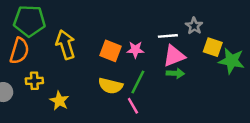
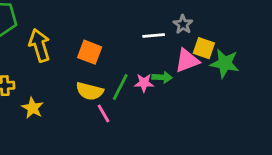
pink star: (135, 50) -> (144, 83), moved
pink triangle: (174, 56) -> (187, 61), moved
pink line: (133, 106) -> (104, 113), moved

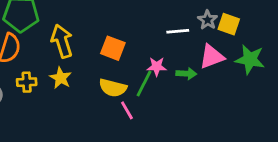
yellow square: (204, 48) -> (229, 24), moved
pink star: (144, 83) -> (157, 67), moved
yellow star: (33, 108) -> (61, 78), moved

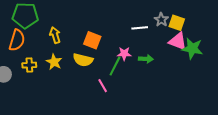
yellow arrow: (62, 41) -> (55, 35), size x0.7
pink triangle: (212, 57) -> (178, 41), moved, turned 42
yellow semicircle: (113, 88) -> (83, 60), moved

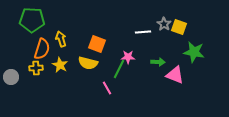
orange semicircle: (17, 40) -> (42, 49), moved
pink triangle: (178, 41) -> (175, 75), moved
green arrow: (146, 59) -> (158, 62), moved

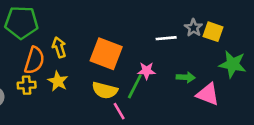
orange square: (97, 44) -> (106, 54), size x1.4
yellow semicircle: (88, 63) -> (105, 90), moved

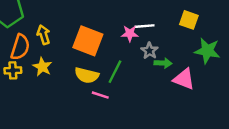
gray star: (193, 28) -> (149, 51), moved
pink star: (147, 71) -> (130, 33), moved
pink line: (119, 111) -> (100, 95), turned -42

